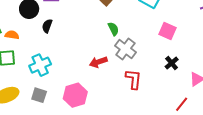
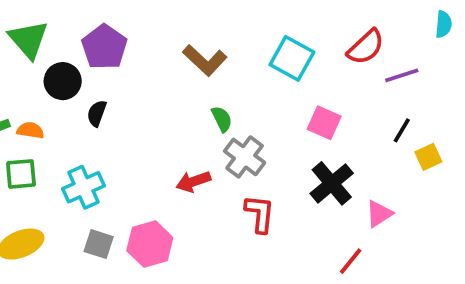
black cross: (172, 63) -> (332, 183), size x1.6
gray square: (39, 95) -> (99, 244), moved

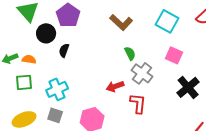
pink square: (324, 123) -> (174, 55), moved
red L-shape: (260, 214) -> (138, 103), moved
gray square: (99, 244) -> (55, 115), moved

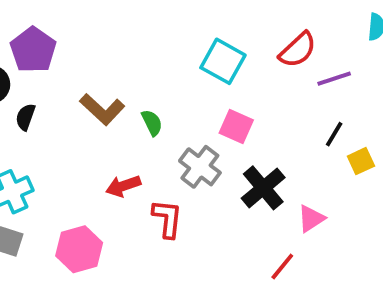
brown L-shape: (121, 22) -> (102, 109), moved
gray cross: (142, 73) -> (200, 167), moved

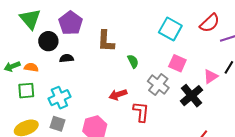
brown L-shape: (102, 109) -> (106, 41), moved, turned 50
black semicircle: (25, 117) -> (67, 58), turned 64
pink triangle: (311, 219) -> (211, 76), moved

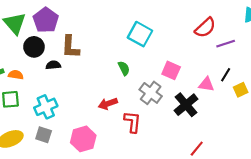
purple pentagon: (71, 23) -> (46, 20), moved
cyan square: (170, 29) -> (140, 34), moved
brown L-shape: (106, 41) -> (70, 47), moved
pink triangle: (211, 76) -> (206, 84), turned 42

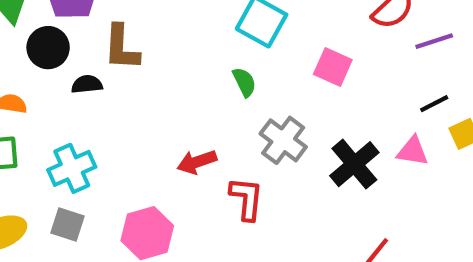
green semicircle: (124, 68) -> (244, 82), moved
pink square: (171, 70) -> (333, 67), moved
black line: (226, 75) -> (434, 104), turned 32
pink triangle: (206, 84) -> (413, 151), moved

